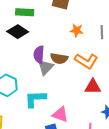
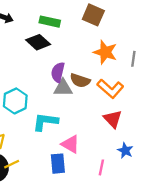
orange star: (77, 30) -> (105, 52), size x1.5
gray triangle: (46, 67) -> (63, 88), turned 36
red triangle: (93, 87) -> (113, 119), turned 36

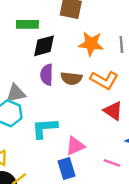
black diamond: (38, 42) -> (44, 46), moved, turned -45
gray triangle: (63, 88) -> (16, 93), moved
pink triangle: (70, 144) -> (75, 146), turned -42
pink line: (101, 167) -> (112, 163), turned -70

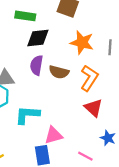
orange L-shape: (104, 80) -> (89, 78), turned -95

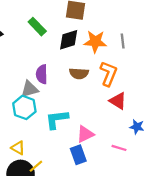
green rectangle: (25, 16) -> (37, 27), turned 48
black diamond: (38, 38) -> (69, 40), moved
purple semicircle: (37, 65) -> (42, 74), moved

